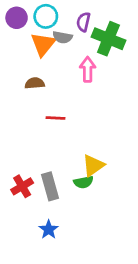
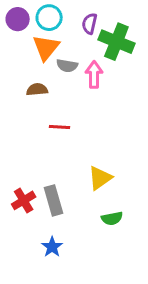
gray semicircle: (63, 37) -> (67, 66), moved
green semicircle: (83, 182) -> (112, 218), moved

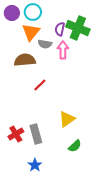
purple semicircle: (90, 24) -> (60, 29), moved
brown semicircle: (37, 90) -> (25, 60), size x1.5
red line: (60, 127) -> (40, 85), turned -48
green semicircle: (112, 218) -> (75, 146), turned -32

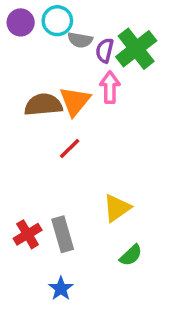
green cross: (78, 28) -> (136, 49), turned 30
orange triangle: (31, 32) -> (75, 101), moved
gray semicircle: (45, 44) -> (80, 40), moved

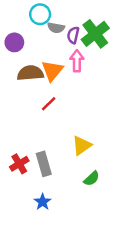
purple circle: (21, 22) -> (14, 42), moved

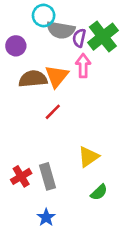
gray semicircle: (56, 28) -> (61, 30), size x1.5

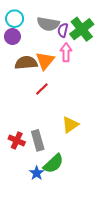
cyan circle: (44, 15) -> (15, 19), moved
red cross: (21, 176) -> (17, 140), turned -35
green semicircle: (99, 192) -> (53, 164), moved, size x1.5

